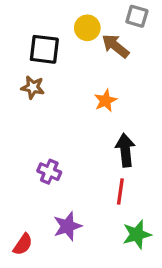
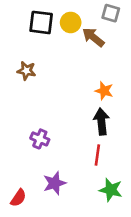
black square: (44, 49) -> (41, 22), moved
orange star: (105, 101) -> (104, 91), moved, turned -30
green star: (137, 234) -> (111, 190), turned 30

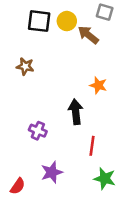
black arrow: (101, 122) -> (76, 112), moved

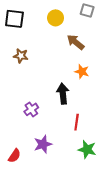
black square: (39, 21) -> (14, 19), moved
brown arrow: (88, 35) -> (76, 42), moved
purple cross: (38, 131) -> (31, 109), turned 32

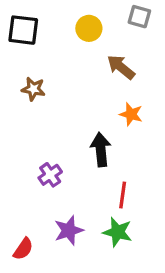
green star: (87, 149) -> (118, 232), moved

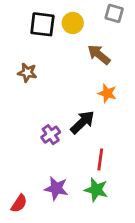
black square: (23, 30) -> (42, 24), moved
black arrow: (101, 150) -> (82, 122), turned 52
purple cross: (50, 175) -> (51, 135), moved
purple star: (69, 230) -> (56, 188), turned 30

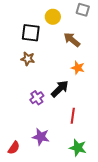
black square: (42, 24) -> (31, 33), moved
brown star: (27, 73) -> (28, 59), moved
green star: (96, 190) -> (78, 148), moved

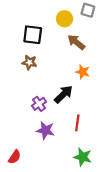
yellow circle: (53, 17) -> (65, 19), moved
purple star: (41, 137) -> (45, 130), moved

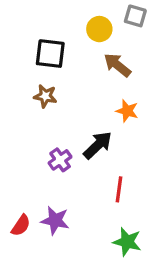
purple star: (45, 130) -> (55, 220), moved
red semicircle: (15, 157) -> (21, 225), moved

